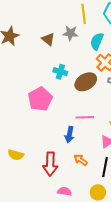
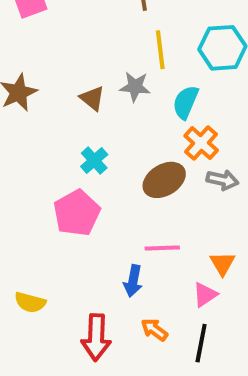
cyan cross: (60, 72) -> (94, 161), moved, turned 32
yellow semicircle: (16, 155) -> (30, 302), moved

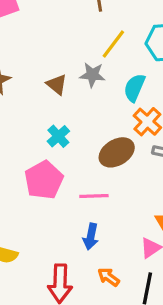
yellow line: (160, 50) -> (113, 44), turned 44
pink line: (162, 248) -> (94, 196), moved

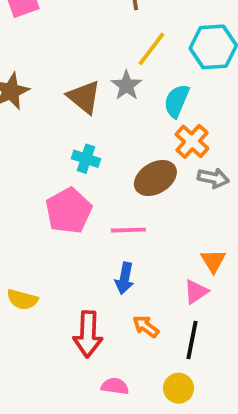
gray star: (92, 75) -> (126, 85), turned 30
brown triangle: (57, 84) -> (84, 97), size x1.4
cyan cross: (58, 136) -> (86, 159), turned -30

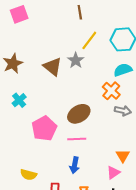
cyan semicircle: (177, 101) -> (123, 70), moved, turned 48
cyan cross: (86, 159) -> (19, 100), moved, turned 32
brown ellipse: (155, 178) -> (79, 114), moved
yellow semicircle: (22, 299) -> (29, 175), moved

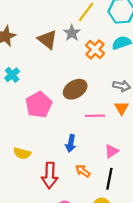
orange cross: (111, 91) -> (95, 49), moved
pink line: (77, 139) -> (95, 116), moved
orange triangle: (123, 156) -> (122, 108), moved

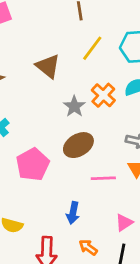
gray star: (72, 33) -> (74, 106), moved
brown triangle: (47, 39) -> (48, 66), moved

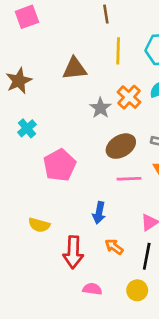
yellow line: (92, 48) -> (118, 51), turned -35
brown triangle: (48, 66) -> (75, 68), turned -45
brown ellipse: (78, 145) -> (121, 146), moved

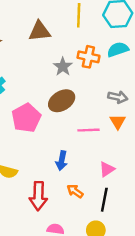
orange cross: (129, 97) -> (88, 57), turned -30
brown ellipse: (121, 146) -> (62, 101), moved

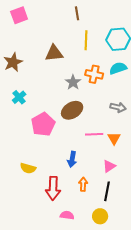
orange triangle: (118, 122) -> (114, 138), moved
orange arrow: (75, 191) -> (83, 184), turned 56

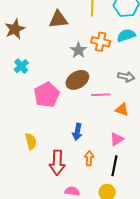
pink line: (94, 134) -> (101, 95), moved
orange triangle: (114, 138) -> (122, 110), turned -40
yellow semicircle: (28, 168) -> (31, 141), turned -119

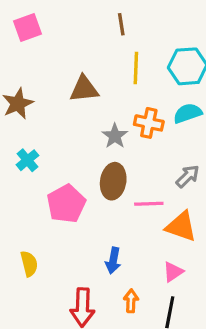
gray arrow: (126, 77) -> (188, 176), turned -56
brown ellipse: (77, 80) -> (113, 181), turned -50
orange triangle: (122, 110) -> (181, 226), size x1.5
yellow semicircle: (31, 141) -> (29, 264), moved

